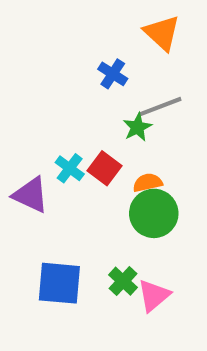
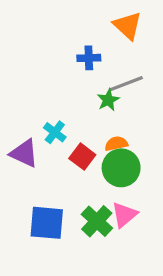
blue cross: (113, 74) -> (89, 58), turned -35
red square: (105, 168) -> (82, 157), moved
green cross: (123, 281) -> (97, 221), size x1.4
pink triangle: (154, 295) -> (124, 215), moved

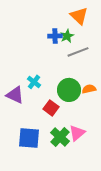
green star: (108, 100) -> (67, 36), moved
orange semicircle: (116, 144) -> (89, 89), moved
red square: (82, 157) -> (51, 108), moved
green circle: (121, 168) -> (69, 90), moved

